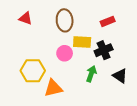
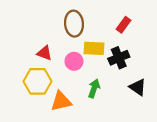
red triangle: (26, 18) -> (45, 53), moved
red rectangle: (108, 21) -> (123, 25), turned -32
green arrow: (91, 74) -> (94, 88), moved

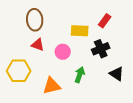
brown ellipse: (74, 24) -> (35, 20), moved
yellow rectangle: (94, 48) -> (80, 31), moved
yellow hexagon: (37, 81) -> (19, 71), moved

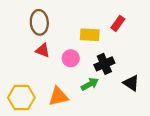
black cross: (101, 49) -> (104, 64), moved
yellow hexagon: (19, 71) -> (21, 98), moved
green arrow: (80, 75) -> (90, 84), turned 42

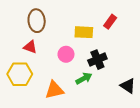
red triangle: (43, 50) -> (30, 47), moved
black triangle: (131, 83) -> (128, 86), moved
yellow hexagon: (21, 98) -> (20, 74), moved

